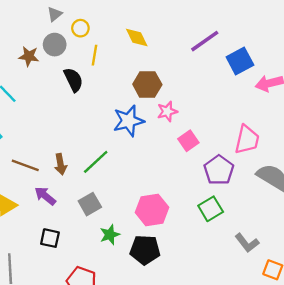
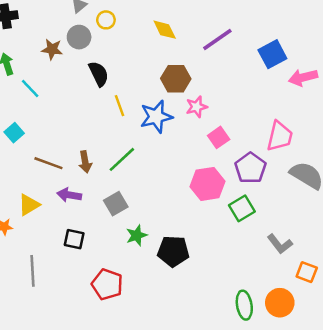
purple line: (205, 41) -> (217, 40), moved
yellow line: (94, 55) -> (119, 106), moved, turned -30
purple arrow: (45, 196) -> (69, 195), turned -30
pink hexagon: (152, 210) -> (208, 184), moved

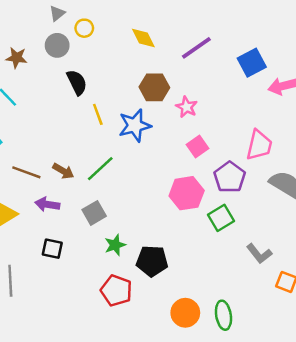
brown star: (52, 49) -> (16, 58), moved
pink star: (197, 107) -> (187, 107), moved, turned -30
brown arrow: (85, 162) -> (63, 171), turned -50
red pentagon: (107, 284) -> (116, 291), moved
orange circle: (280, 303) -> (185, 313), moved

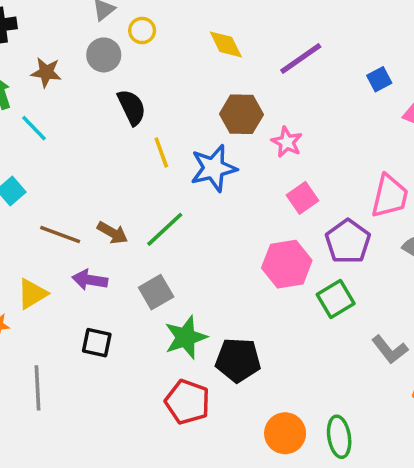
blue square: (252, 63) -> (379, 79), size x0.6
green star: (115, 245) -> (186, 337), size x1.4

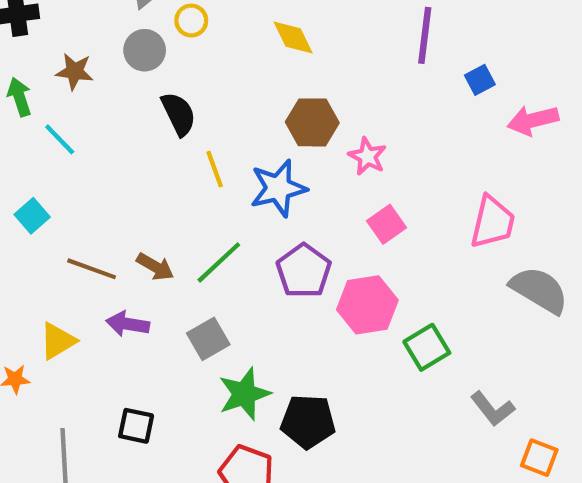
purple line: (301, 58) -> (425, 35), moved, turned -48
purple pentagon: (348, 241) -> (304, 271), moved
black square: (97, 343) -> (136, 426), moved

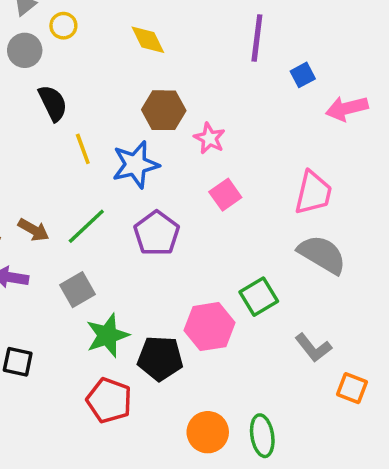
gray semicircle: (539, 290) -> (322, 254), moved
pink hexagon: (367, 305) -> (209, 327), moved

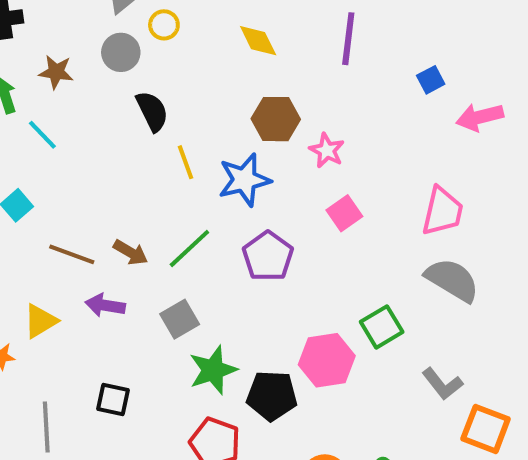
purple line: (257, 38) -> (348, 39), moved
orange square: (352, 388) -> (486, 429), size x1.4

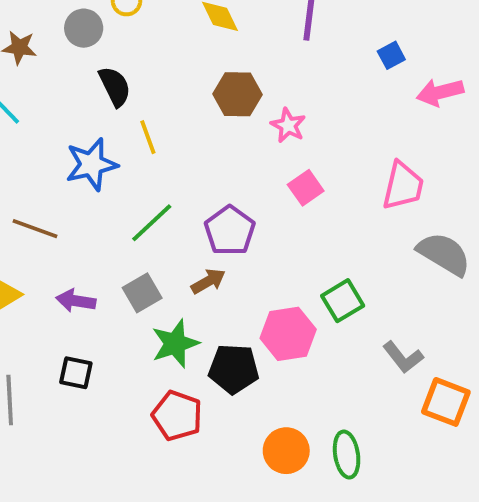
blue star: (244, 180) -> (91, 164), moved
brown arrow: (131, 252) -> (208, 281), moved, turned -60
gray semicircle: (452, 280) -> (444, 254), moved
purple arrow: (105, 305) -> (76, 301), moved

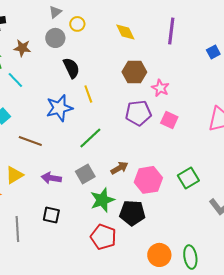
pink square: (306, 188) -> (169, 120), turned -30
purple pentagon: (230, 231) -> (138, 113), moved, turned 30
pink hexagon: (288, 334) -> (148, 180), moved

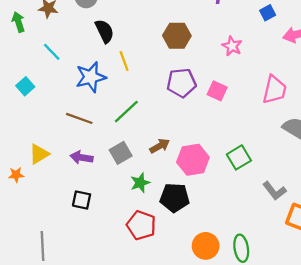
cyan line: (15, 80) -> (52, 52), moved
pink star: (160, 88) -> (232, 46), moved
brown line: (30, 141) -> (79, 118), moved
green star: (102, 200) -> (140, 183), size x0.7
gray line: (17, 229) -> (42, 246), moved

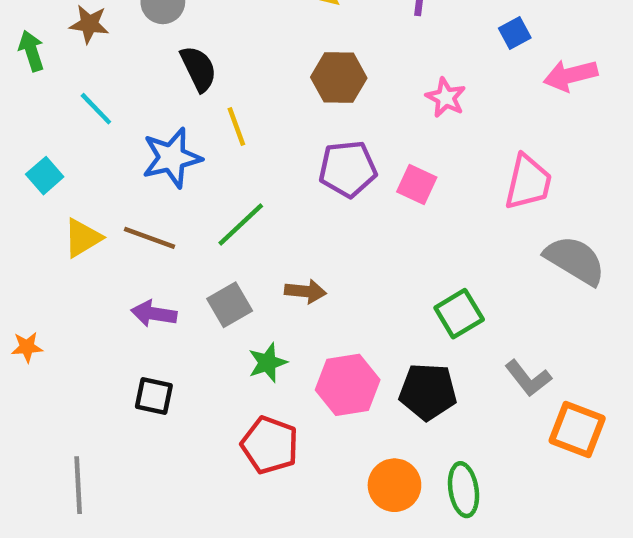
brown arrow: (160, 146) -> (305, 291), turned 36
yellow triangle: (39, 154) -> (83, 238), moved
pink hexagon: (193, 160) -> (348, 385), moved
black pentagon: (175, 198) -> (428, 392), moved

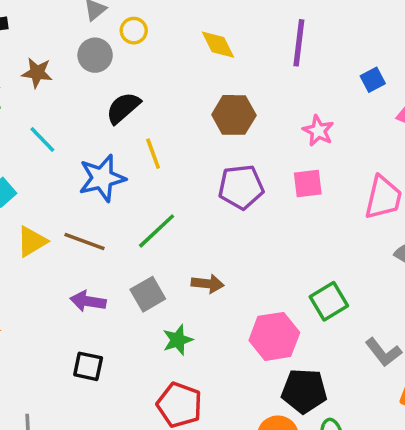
black semicircle: (198, 69) -> (123, 108), turned -105
pink square: (417, 184) -> (308, 183), moved, turned -32
pink hexagon: (348, 385) -> (274, 336), moved
black pentagon: (428, 392) -> (304, 391), moved

